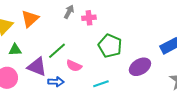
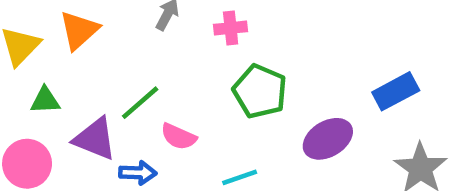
pink cross: (89, 18) -> (231, 28), moved

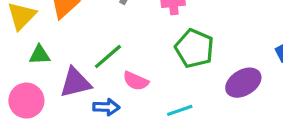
purple triangle: (95, 139) -> (75, 83), turned -36

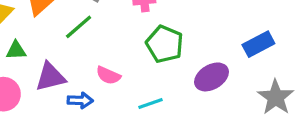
green line: (108, 57) -> (79, 27), moved

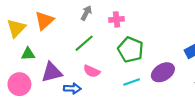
green line: (79, 27) -> (84, 43), moved
cyan line: (151, 104) -> (132, 82), moved

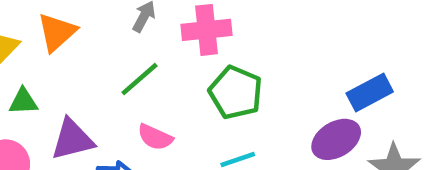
pink cross: (117, 19) -> (207, 30), size x1.5
purple ellipse: (163, 72) -> (336, 139), moved

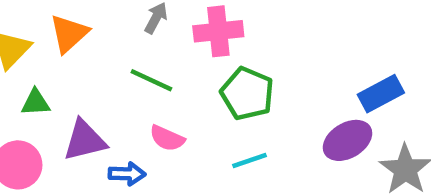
green line: (139, 79) -> (151, 80), turned 66

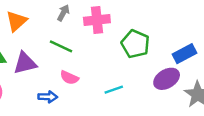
green pentagon: (247, 94) -> (135, 44), moved
purple triangle: (85, 140) -> (25, 63), moved

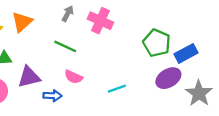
pink cross: (97, 20) -> (100, 21), turned 30
green pentagon: (135, 44) -> (157, 43), moved
purple triangle: (25, 63) -> (29, 77), moved

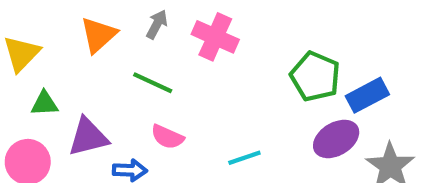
orange triangle: (22, 22) -> (99, 35), moved

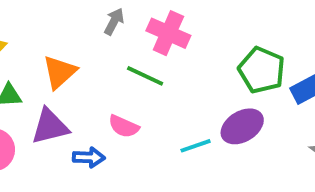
orange triangle: (99, 35) -> (60, 72), moved
green line: (153, 83) -> (145, 76), moved
purple ellipse: (336, 139) -> (242, 126), moved

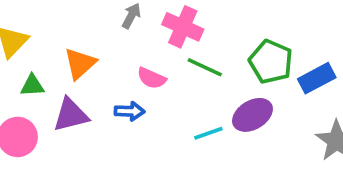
green line: (145, 76) -> (205, 67), moved
pink semicircle: (124, 126) -> (152, 78), moved
blue arrow: (89, 157) -> (130, 111), moved

